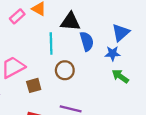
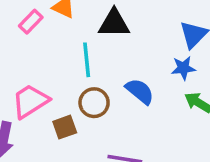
blue semicircle: (87, 41) -> (140, 91), moved, turned -30
brown circle: (65, 70) -> (94, 103), moved

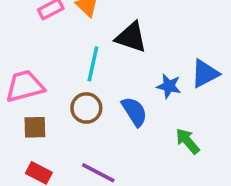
blue star: (183, 68) -> (169, 86), moved
brown square: (65, 127) -> (35, 127), moved

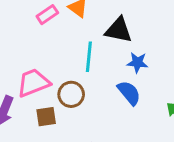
blue star: (169, 86) -> (137, 63), moved
brown circle: (86, 108) -> (71, 94), moved

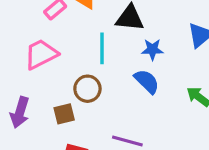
pink trapezoid: (33, 83) -> (41, 54), moved

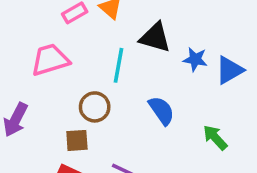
blue star: (152, 49) -> (195, 59), moved
brown square: (64, 114) -> (77, 140), moved

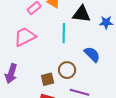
brown circle: (95, 107) -> (67, 70), moved

